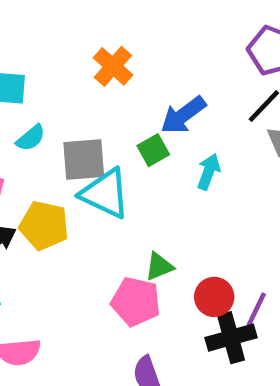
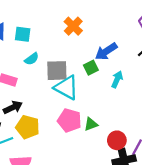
yellow pentagon: (44, 225) -> (28, 127), moved
pink pentagon: (136, 302) -> (69, 120), moved

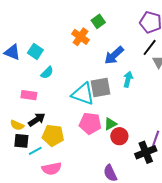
cyan square: (23, 34) -> (35, 51), turned 35
green square: (91, 68) -> (98, 21), moved
gray square: (57, 71) -> (100, 87), moved
red circle: (117, 140) -> (119, 136), moved

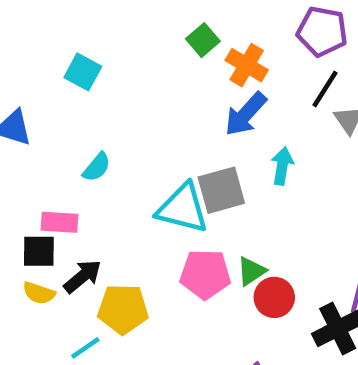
orange cross: (80, 37) -> (247, 65), moved
cyan square: (35, 51) -> (83, 72), moved
black square: (21, 141) -> (39, 251), moved

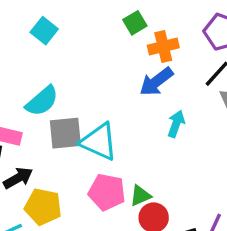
orange cross: (247, 65) -> (163, 47), turned 36
cyan semicircle: (97, 167) -> (42, 101), size x1.5
gray square: (221, 190) -> (65, 133), moved

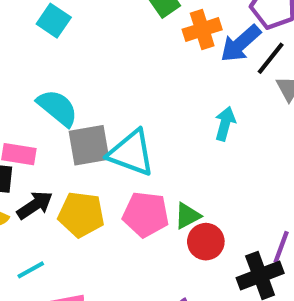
blue arrow: (156, 82) -> (241, 44), moved
cyan semicircle: (42, 101) -> (57, 108), turned -96
yellow pentagon: (43, 207) -> (81, 214), moved

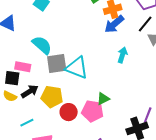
blue arrow: (241, 44) -> (114, 24), moved
pink pentagon: (146, 214) -> (93, 111), moved
red circle: (206, 242) -> (69, 112), moved

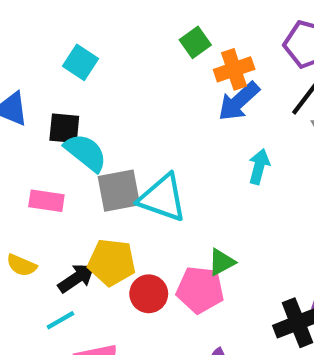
black square: (12, 78) -> (64, 128), moved
black arrow: (30, 91) -> (76, 278), moved

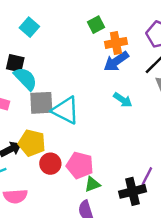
cyan arrow: (259, 166) -> (123, 100), turned 102
green triangle: (222, 262) -> (92, 184), moved

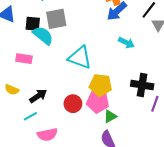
gray square: (41, 103) -> (56, 19), moved
yellow pentagon: (32, 143) -> (101, 85), moved
black cross: (133, 191) -> (142, 85), moved, turned 30

